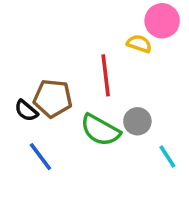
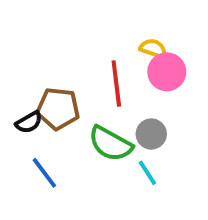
pink circle: (162, 21) -> (167, 72), moved
black semicircle: (26, 111) -> (29, 122), turned -70
cyan line: (167, 157) -> (147, 173), moved

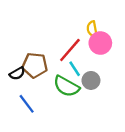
yellow semicircle: (153, 49) -> (92, 29), turned -119
red line: (116, 83) -> (70, 50), turned 48
cyan line: (147, 173) -> (75, 69), moved

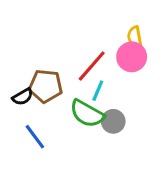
yellow semicircle: (92, 29) -> (135, 37), moved
cyan line: (75, 69) -> (98, 91), turned 56
gray circle: (91, 80) -> (113, 121), moved

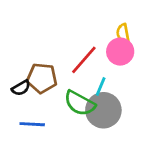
cyan line: (98, 91) -> (101, 86), moved
gray circle: (113, 121) -> (103, 110), size x1.6
blue line: (35, 137) -> (32, 124), turned -50

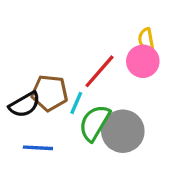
cyan line: (101, 86) -> (76, 103), moved
black semicircle: (21, 88) -> (25, 105), size x1.4
green semicircle: (80, 103) -> (95, 123), turned 92

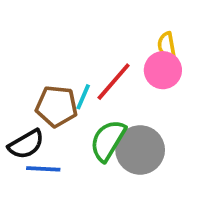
cyan line: (76, 103) -> (83, 97), moved
black semicircle: (25, 105) -> (26, 144), moved

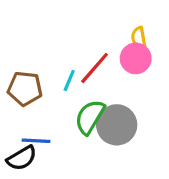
brown pentagon: (57, 106) -> (25, 88), moved
black semicircle: (26, 144) -> (22, 158), moved

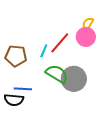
yellow semicircle: (139, 38) -> (88, 24), turned 40
green semicircle: (90, 117) -> (57, 74), turned 90
black semicircle: (22, 158) -> (14, 100), turned 36

